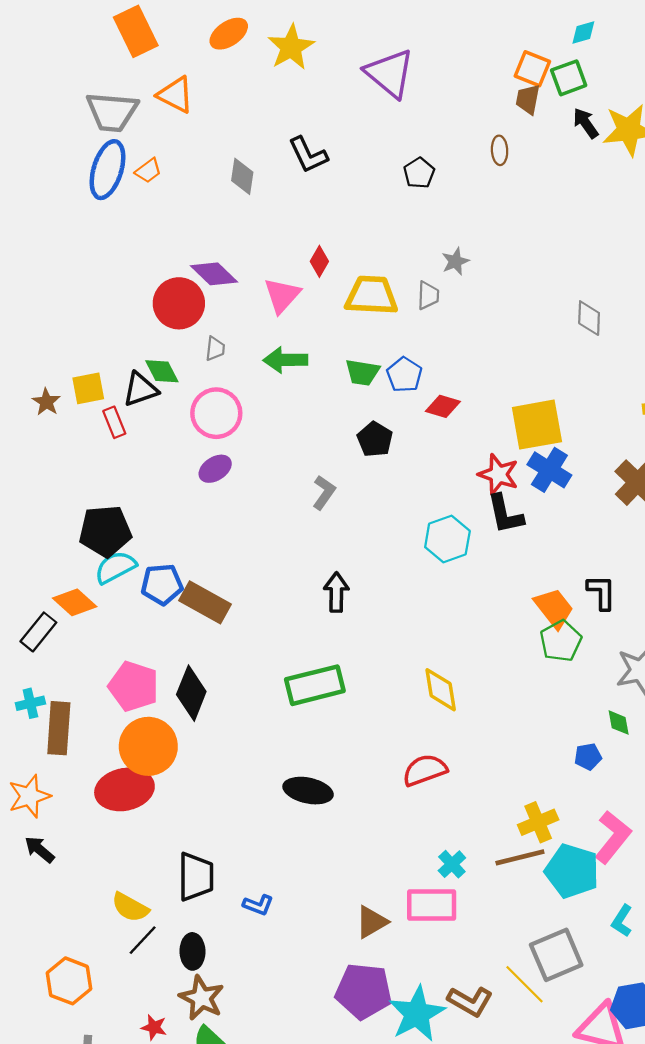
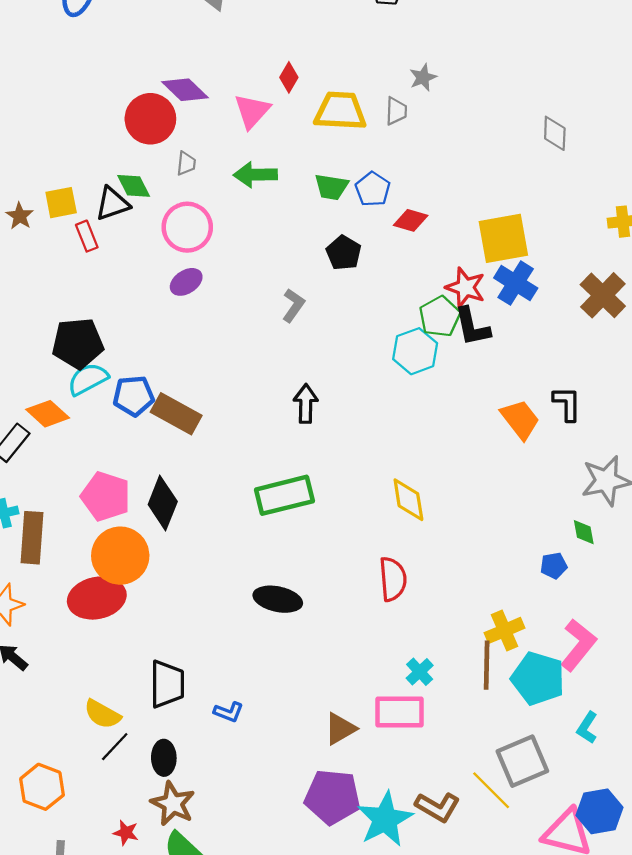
green pentagon: (561, 641) -> (440, 317), moved
red semicircle: (425, 770) -> (393, 579), turned 105
brown line: (520, 857) -> (487, 665), turned -75

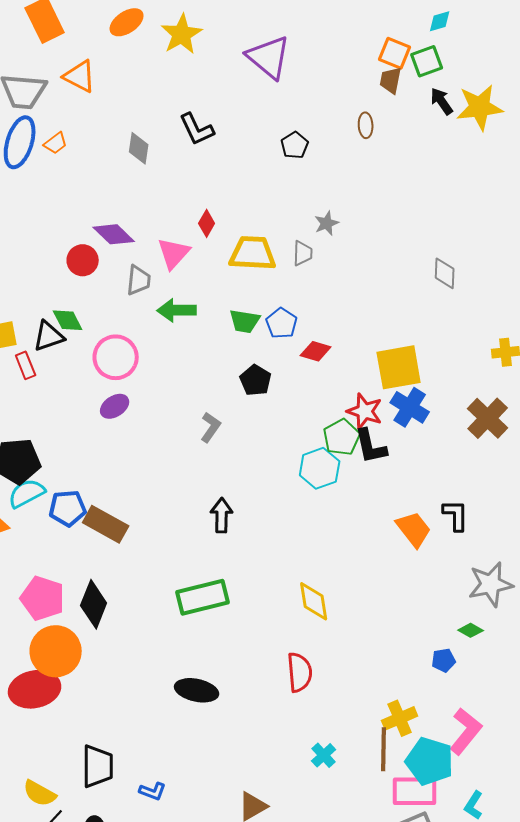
red circle: (150, 119) -> (83, 260), size x0.7
gray trapezoid: (186, 163) -> (139, 280), moved, size x1.4
green diamond: (584, 532) -> (471, 630), turned -50
pink rectangle: (400, 712) -> (415, 791), moved

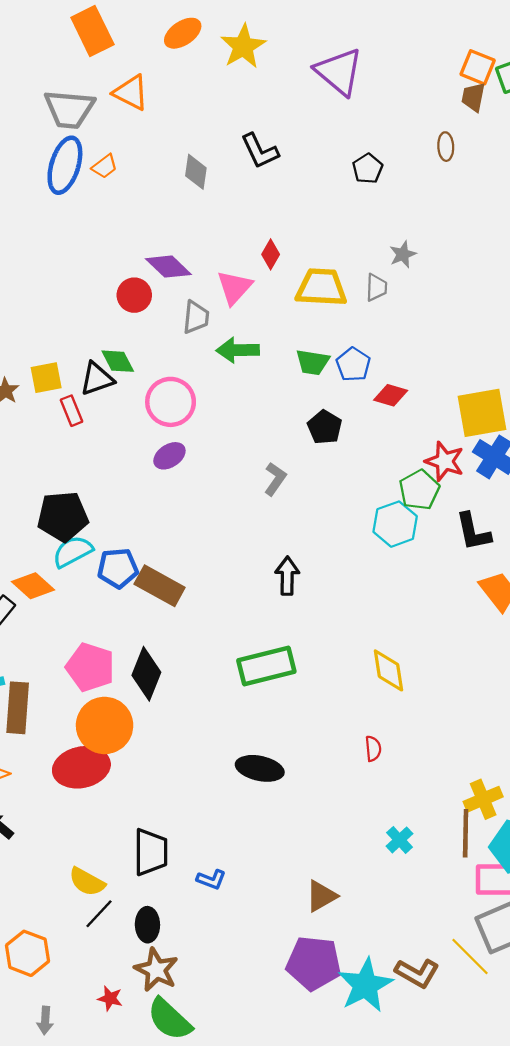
black L-shape: (371, 446) -> (473, 532), moved
red semicircle: (300, 672) -> (373, 749), size x0.6

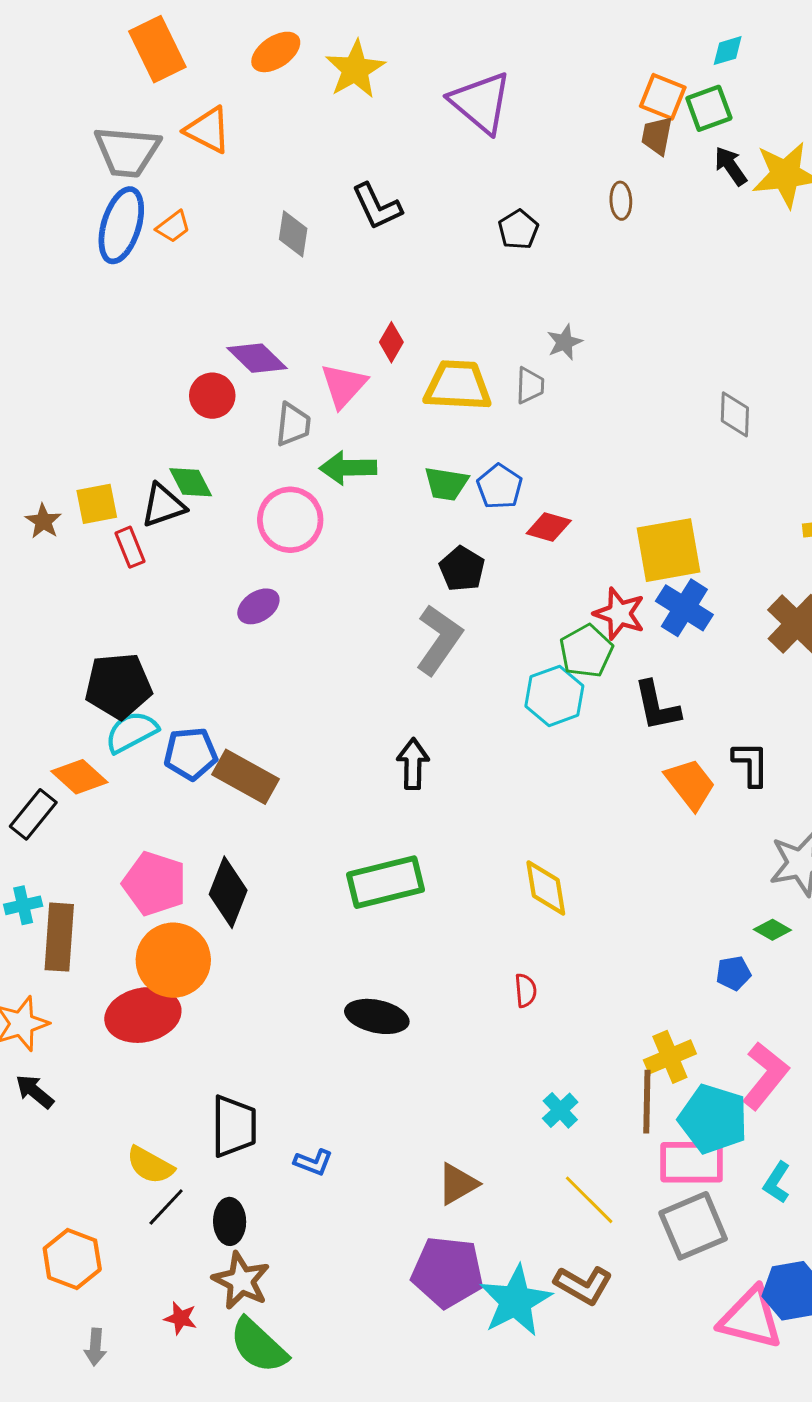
pink circle: (171, 402) -> (290, 520), moved
gray L-shape: (275, 479) -> (439, 640), moved, size x1.6
yellow line: (470, 957) -> (589, 1200), moved

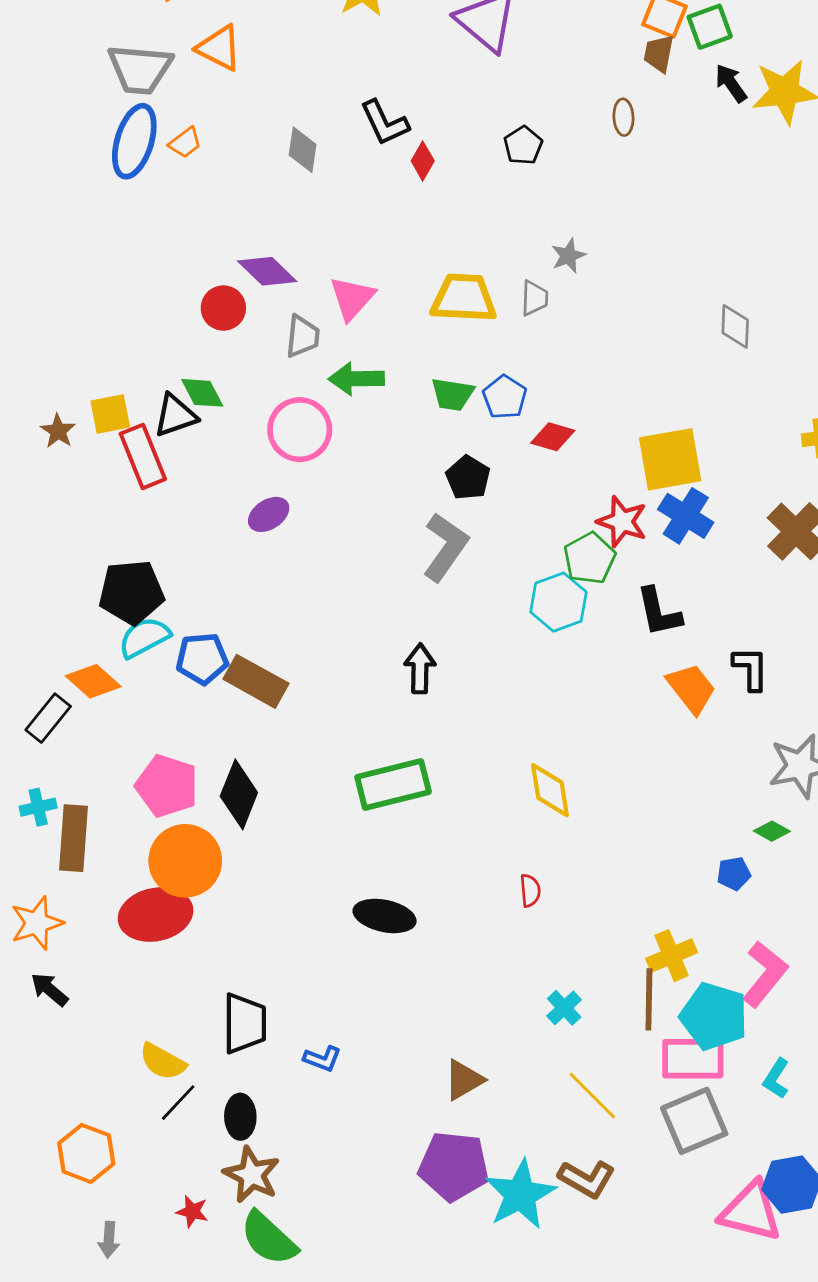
red diamond: (391, 342) -> (423, 161), moved
red rectangle: (130, 547) -> (143, 456), size x1.6

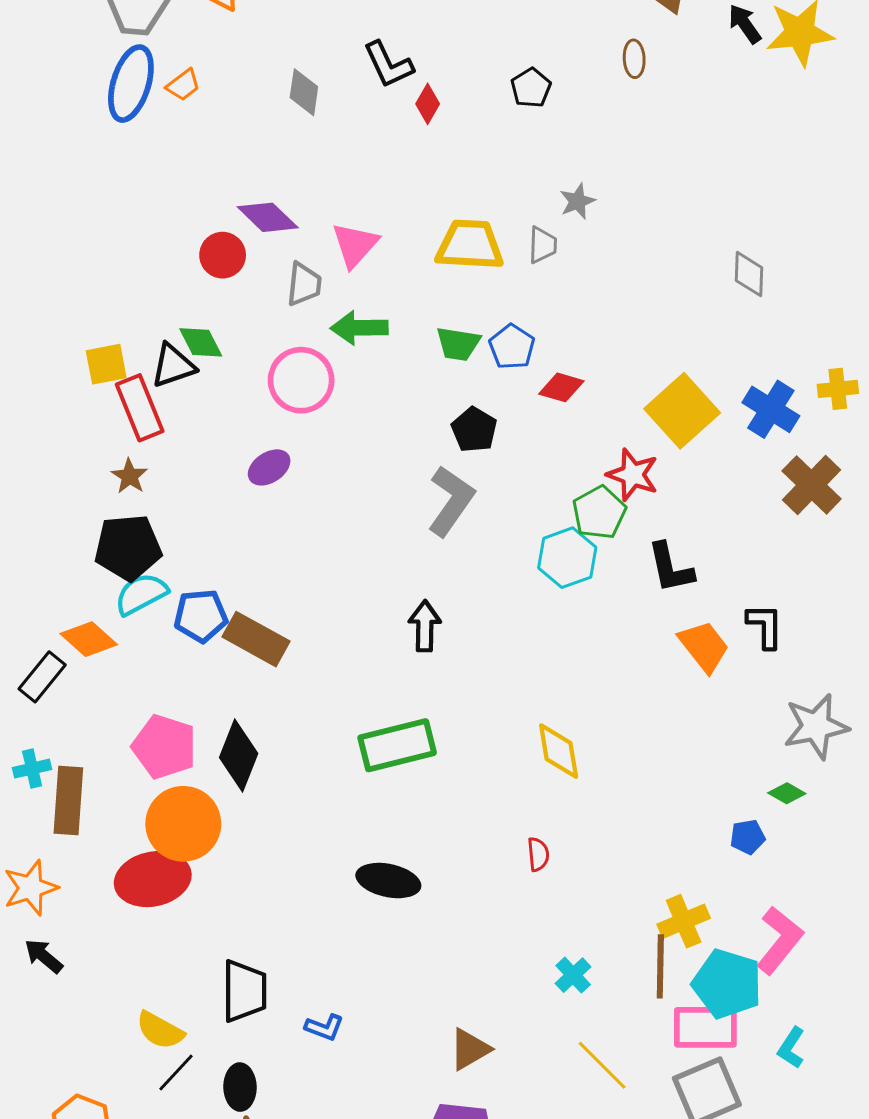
brown star: (58, 431) -> (129, 476), moved
yellow square: (670, 459) -> (682, 411), turned -32
blue cross: (686, 516) -> (771, 409), moved

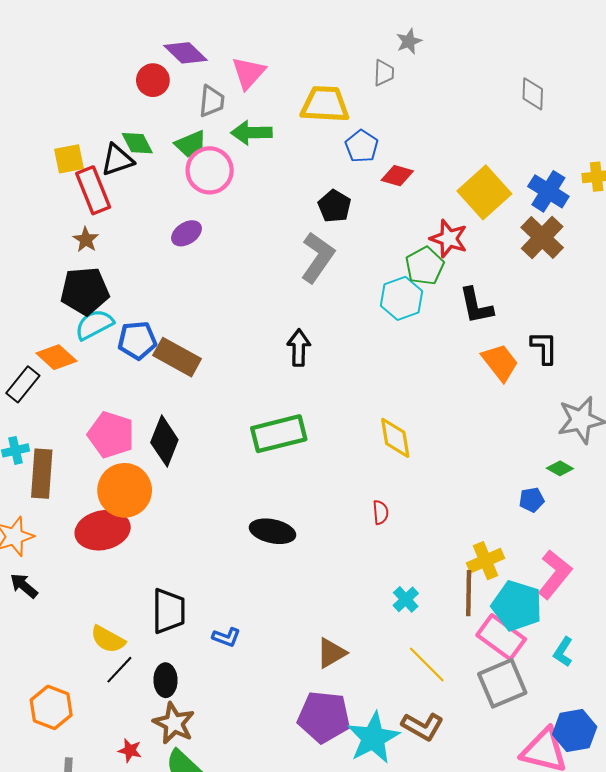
yellow trapezoid: (470, 245) -> (325, 104), moved
green trapezoid: (458, 344) -> (191, 144), moved, turned -32
brown cross: (812, 485) -> (542, 238), moved
pink rectangle: (705, 1027) -> (501, 637), turned 36

